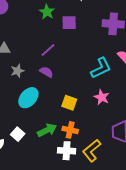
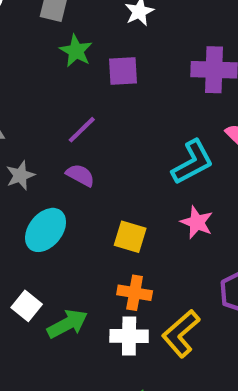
green arrow: (47, 130) -> (67, 324), moved

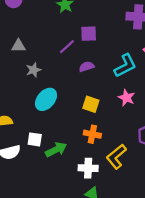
purple square: (123, 71) -> (89, 34), moved
purple semicircle: (80, 175) -> (87, 67), moved, turned -48
white square: (27, 306) -> (35, 139), turned -32
white cross: (129, 336) -> (88, 168), moved

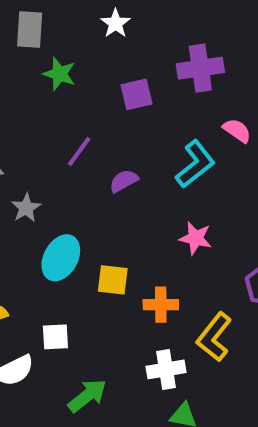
purple square: (89, 34) -> (136, 94), moved
pink star: (127, 98) -> (196, 238), moved
yellow square: (91, 104) -> (113, 280), moved
green arrow: (56, 150) -> (87, 396), moved

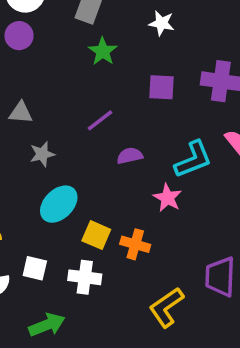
white star: (116, 23) -> (162, 23), turned 30
pink star: (196, 238) -> (168, 198), moved
orange cross: (161, 305) -> (135, 244), moved
white cross: (166, 369) -> (85, 277), moved

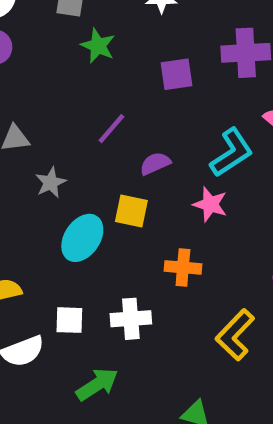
yellow square: (96, 235) -> (131, 211), moved

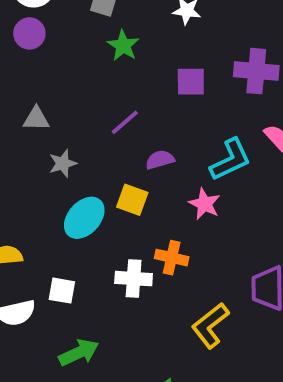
white cross: (131, 319) -> (134, 279), moved

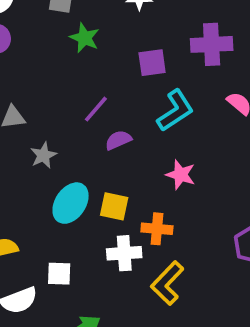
purple semicircle: (160, 160) -> (118, 140), moved
cyan L-shape: (231, 160) -> (175, 111), moved
yellow square: (132, 200) -> (114, 206), moved
yellow L-shape: (210, 325) -> (167, 283), moved

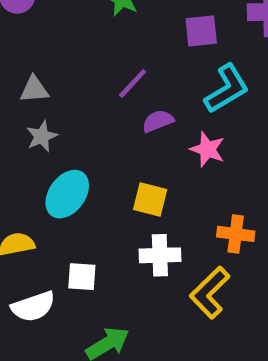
gray star: (43, 155) -> (42, 136), moved
pink star: (181, 175) -> (207, 149), moved
cyan ellipse: (71, 203) -> (67, 194), moved
orange cross: (157, 229) -> (236, 234), moved

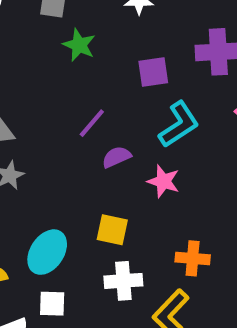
cyan ellipse: (67, 194) -> (47, 252), moved

